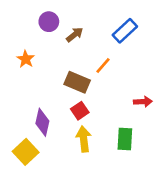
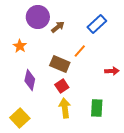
purple circle: (49, 22) -> (38, 17), size x1.5
red arrow: (143, 102) -> (112, 71), moved
purple diamond: (42, 122) -> (30, 80), moved

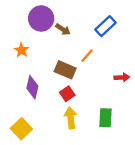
brown arrow: (58, 27) -> (63, 29), turned 72

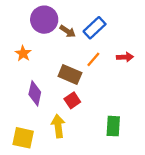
blue rectangle: (105, 26) -> (95, 28), moved
red arrow: (122, 77) -> (125, 57), moved
yellow arrow: (71, 118) -> (58, 126), moved
yellow square: (21, 129) -> (23, 138), turned -35

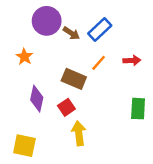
red square: (72, 100) -> (66, 107), moved
yellow arrow: (58, 126) -> (79, 133), moved
green rectangle: (113, 126) -> (138, 109), moved

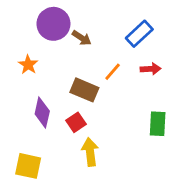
blue rectangle: (100, 30) -> (139, 34), moved

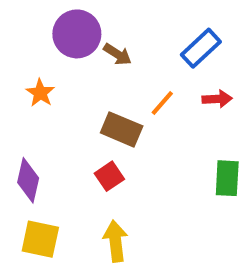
purple diamond: (42, 112) -> (28, 180), moved
yellow arrow: (90, 152) -> (115, 241), moved

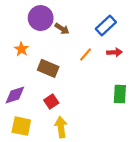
brown rectangle: (122, 129) -> (48, 68), moved
red square: (109, 176) -> (51, 101), moved
purple diamond: (28, 180) -> (15, 95), turned 60

